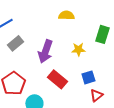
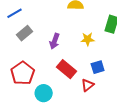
purple arrow: (45, 51) -> (55, 41), size x0.7
red triangle: (96, 95) -> (88, 85), moved

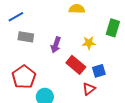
gray rectangle: (25, 33) -> (26, 37), turned 49
red rectangle: (67, 69) -> (76, 65), moved

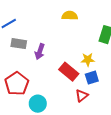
yellow star: (89, 43) -> (88, 60), moved
purple arrow: (56, 45) -> (40, 52), moved

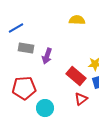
red pentagon: (17, 84) -> (24, 88), turned 30
red triangle: (82, 96) -> (81, 99), moved

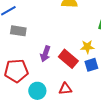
purple arrow: (47, 56) -> (45, 54), moved
red triangle: (81, 99) -> (65, 89), moved, turned 32

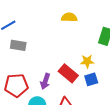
purple arrow: (45, 54) -> (45, 81), moved

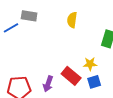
yellow semicircle: (69, 17) -> (72, 20), turned -84
gray rectangle: (18, 45) -> (29, 16), moved

